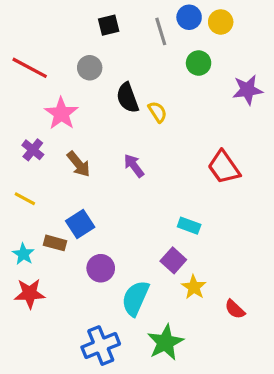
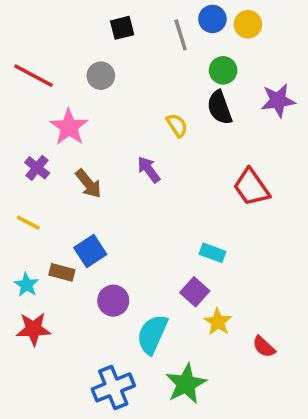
black semicircle: (128, 98) -> (220, 108), moved
purple arrow: (134, 166) -> (149, 170), moved

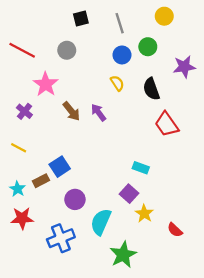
blue circle: (212, 19) -> (122, 55), moved
black semicircle: (220, 108) -> (151, 89), moved
brown arrow: (88, 184) -> (71, 111), moved
brown rectangle: (62, 272) -> (41, 181), turned -42
blue cross: (113, 387) -> (61, 238), moved

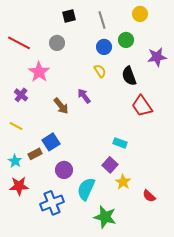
brown arrow: (71, 111) -> (61, 106), moved
green star: (123, 255) -> (105, 217), turned -30

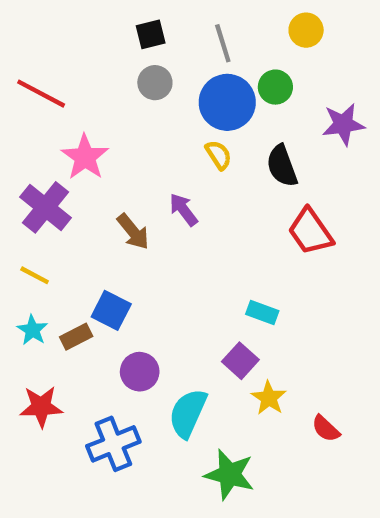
gray circle: (57, 43) -> (155, 83), moved
blue circle: (104, 47) -> (227, 102), size x1.6
purple cross: (21, 95) -> (45, 207), size x1.6
blue square: (51, 142) -> (111, 310), turned -30
cyan star: (15, 161) -> (32, 330), moved

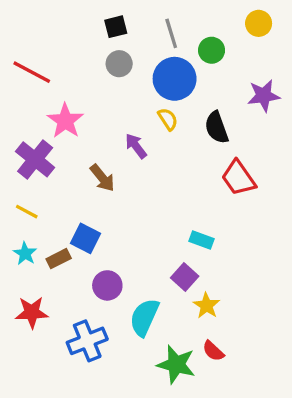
yellow circle: (306, 30) -> (259, 23), moved
green circle: (275, 87) -> (212, 50), moved
purple arrow: (183, 210) -> (136, 146), moved
red semicircle: (326, 429) -> (213, 351), moved

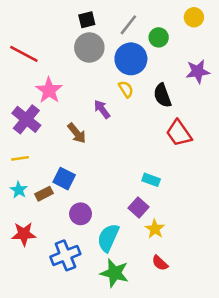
gray line: (171, 33) -> (128, 25), turned 55
gray circle: (119, 64) -> (89, 48), size x1.5
yellow line: (27, 212) -> (20, 158), turned -36
green star: (176, 364) -> (115, 273), moved

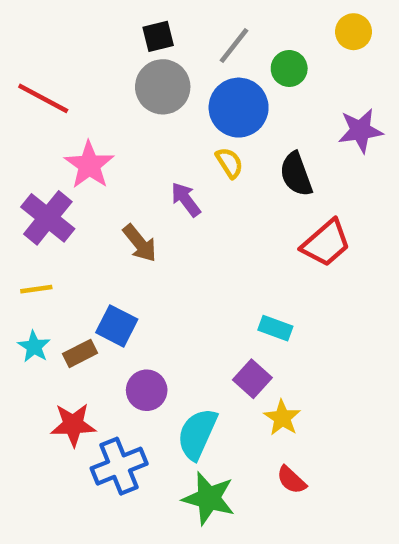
red trapezoid: (179, 133) -> (326, 243), turned -96
red star: (24, 234) -> (73, 425), moved

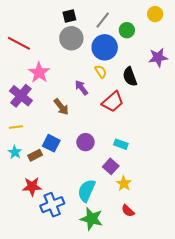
red trapezoid: (326, 243) -> (113, 102), moved
purple circle: (147, 390) -> (85, 142), moved

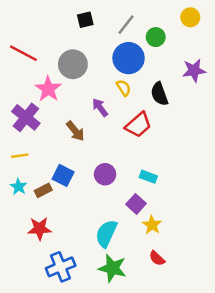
gray circle: (71, 38) -> (73, 64), moved
blue cross: (52, 205) -> (61, 267), moved

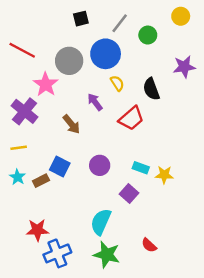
blue circle: (129, 58) -> (106, 54), moved
yellow star: (152, 225) -> (164, 175), moved, turned -30
red star: (40, 229) -> (37, 230), moved

